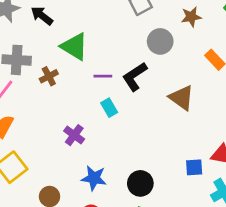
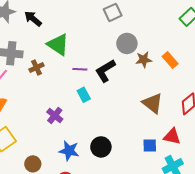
brown star: (191, 17) -> (144, 60), moved
brown triangle: (182, 98) -> (153, 103), moved
black circle: (140, 183) -> (101, 147), moved

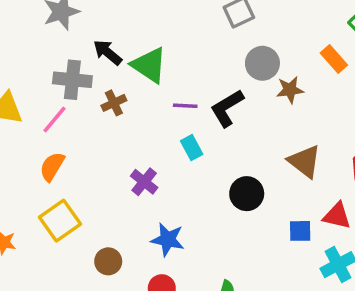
black arrow: (33, 19) -> (108, 52), moved
orange rectangle: (170, 60) -> (334, 59), moved
black circle: (101, 147) -> (247, 194), moved

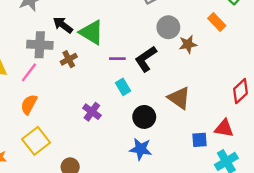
brown triangle: (305, 161) -> (179, 98), moved
black circle: (247, 194) -> (144, 117), moved
blue star: (168, 240) -> (141, 149), moved

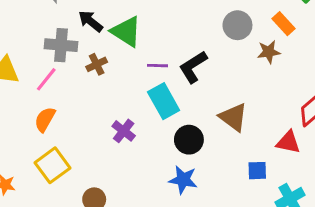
gray circle: (168, 27) -> (237, 25), moved
brown star: (188, 44) -> (269, 52), moved
cyan rectangle: (123, 87) -> (164, 101), size x1.6
red triangle: (224, 128) -> (288, 142), moved

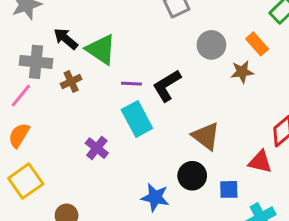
black circle: (189, 140) -> (192, 176), moved

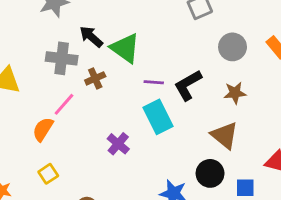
brown star: (242, 72) -> (235, 93), moved
pink line: (21, 96) -> (64, 104), moved
yellow square: (26, 181) -> (48, 174), size x0.6

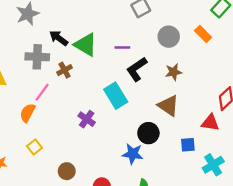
purple line: (154, 82) -> (122, 48), moved
black circle: (210, 173) -> (148, 133), moved

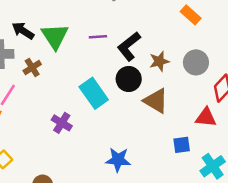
gray circle: (169, 37) -> (196, 62), moved
green triangle: (86, 45) -> (55, 36), turned 30
black L-shape: (137, 69) -> (129, 46), moved
black circle: (148, 133) -> (129, 79), moved

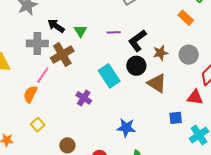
green triangle: (55, 36) -> (80, 31), size x0.6
brown cross: (32, 67) -> (62, 55), size x1.6

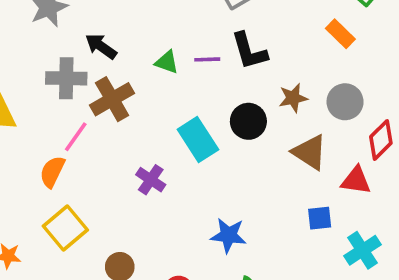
green triangle: (80, 31) -> (167, 62), moved, turned -40
black L-shape: (137, 41) -> (249, 51), moved, turned -70
brown triangle: (157, 83) -> (310, 152), moved
yellow square: (38, 125) -> (65, 228), size x1.6

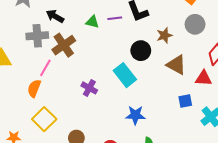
gray circle: (345, 102) -> (195, 24), moved
cyan rectangle: (198, 140) -> (125, 75), moved

